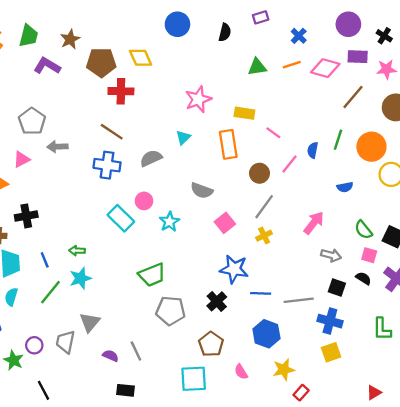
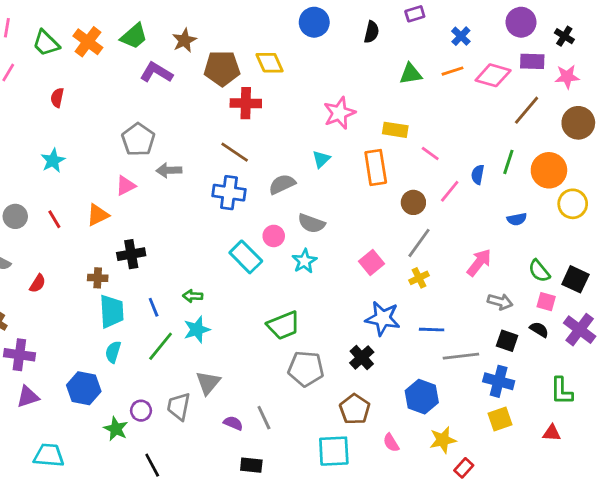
green trapezoid: (29, 36) -> (134, 36), turned 35
gray semicircle: (202, 191) -> (311, 223), moved
blue line: (261, 293) -> (432, 330), moved
red triangle: (374, 393) -> (552, 433), moved, turned 35

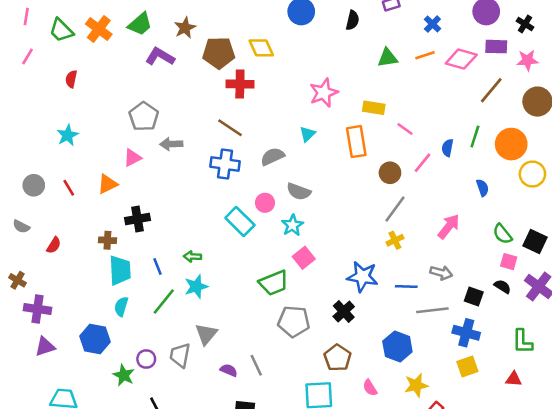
blue semicircle: (517, 219) -> (482, 188), turned -98
pink square: (372, 263) -> (304, 258), moved
gray arrow: (500, 302) -> (441, 273), moved

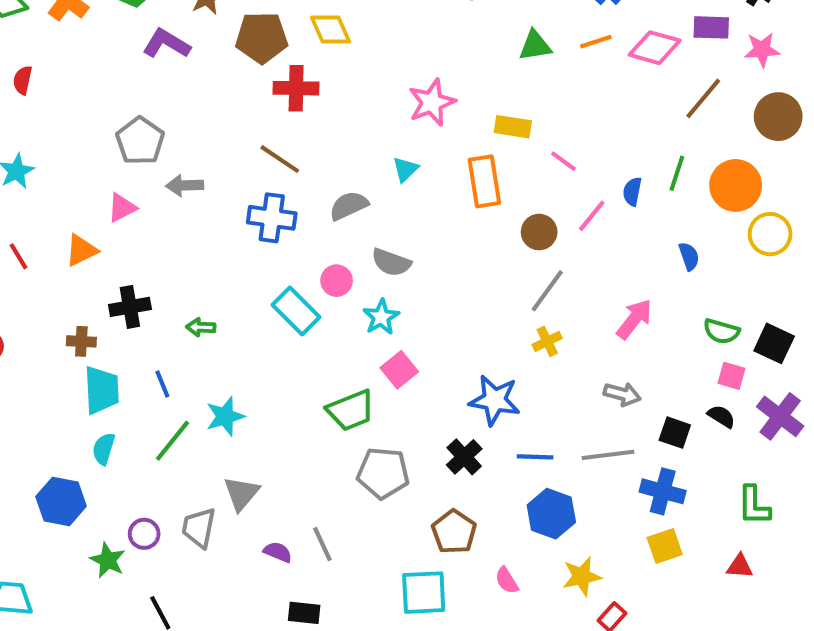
green semicircle: (502, 234) -> (721, 331), turned -35
green arrow: (192, 257) -> (201, 327), moved
blue line: (406, 287) -> (535, 457), moved

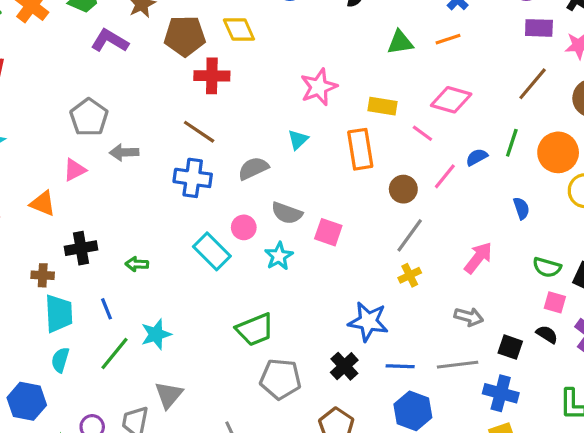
pink diamond: (655, 48) -> (451, 100), moved
blue semicircle: (632, 192) -> (477, 157), turned 50
orange triangle: (81, 250) -> (43, 203), turned 48
pink square: (399, 370) -> (328, 232), moved, turned -32

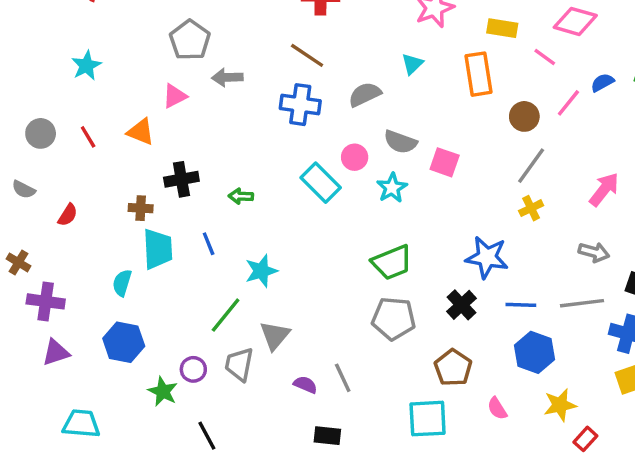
green trapezoid: (255, 330) -> (392, 262), moved
green line: (115, 353) -> (226, 315), moved
cyan semicircle: (60, 360) -> (122, 283), moved

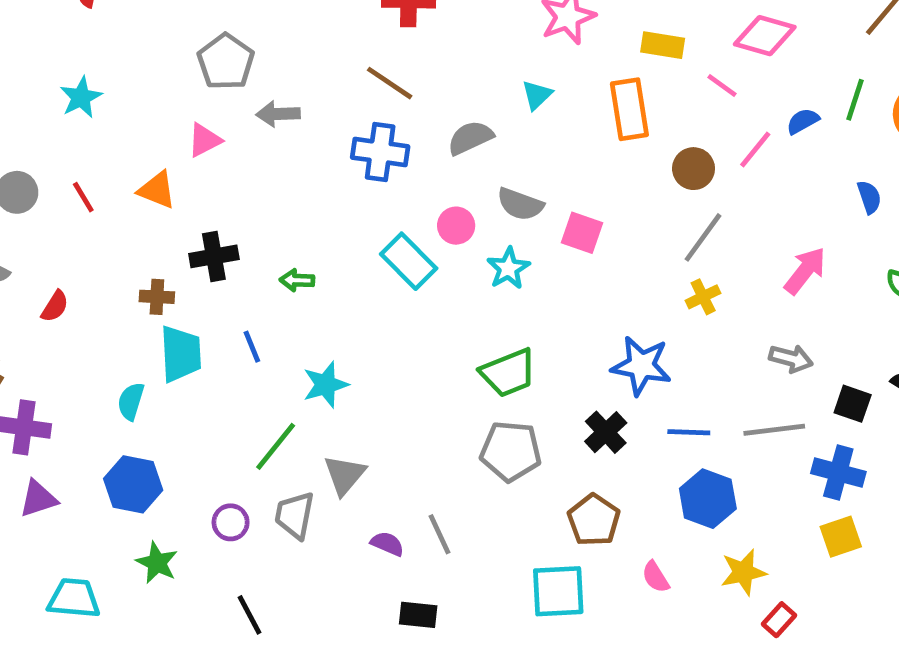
green star: (163, 391) -> (157, 563), moved

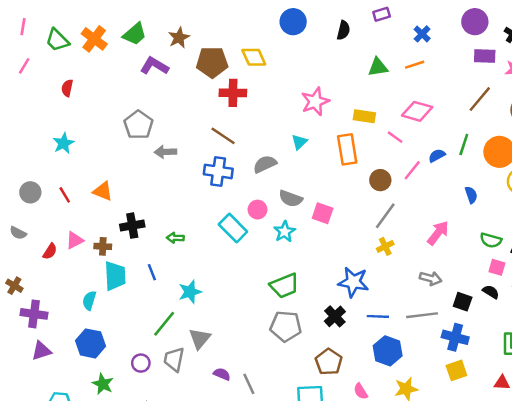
pink triangle: (204, 140) -> (75, 240), moved
gray line: (439, 534) -> (249, 384), moved

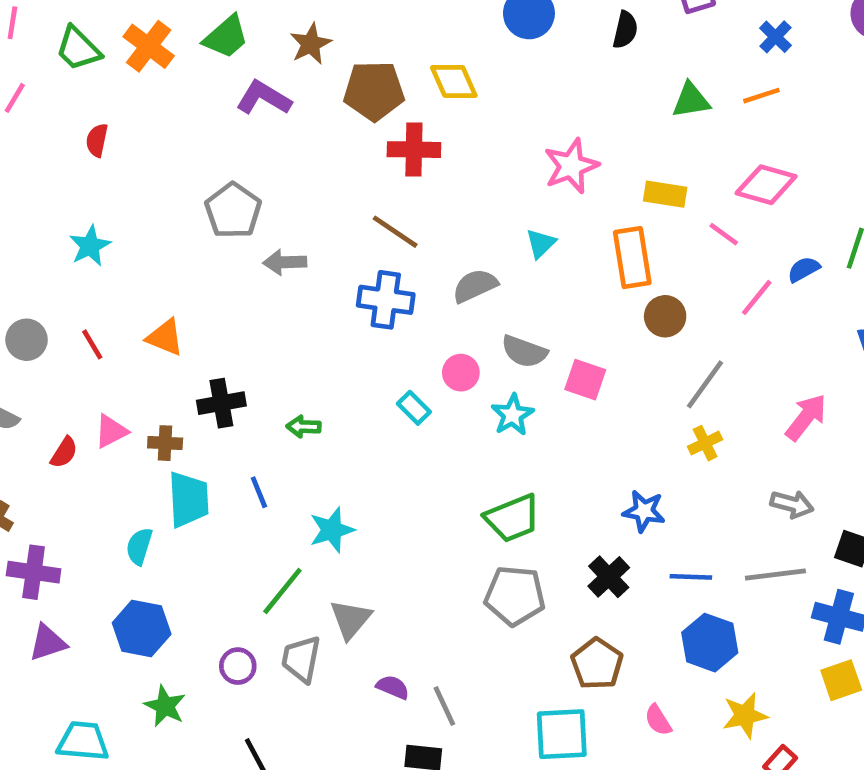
brown circle: (380, 180) -> (665, 316), moved
cyan rectangle: (233, 228) -> (414, 408), size x0.6
blue star: (353, 282) -> (644, 511), size x0.7

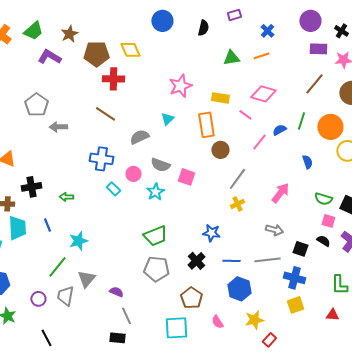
blue cross: (386, 300) -> (101, 159), moved
purple semicircle: (393, 687) -> (116, 292), moved

